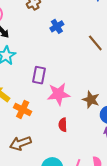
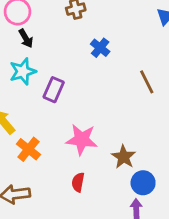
blue cross: (57, 26) -> (100, 48), turned -32
purple rectangle: (39, 75) -> (54, 90), moved

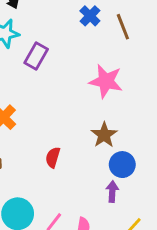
brown line: (147, 82) -> (123, 27), moved
pink star: (82, 140) -> (106, 81), moved

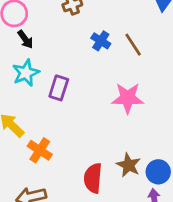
brown star: (104, 135) -> (129, 165), moved
red semicircle: (53, 157) -> (93, 178), size x1.5

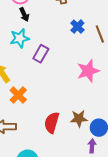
pink star: (128, 98) -> (88, 71), turned -30
brown star: (129, 165) -> (79, 118), turned 30

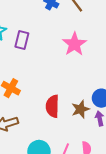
brown star: (79, 118) -> (80, 109), moved

